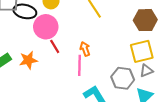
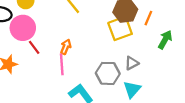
orange arrow: (85, 49) -> (66, 47), turned 48
yellow square: (142, 51) -> (120, 28), moved

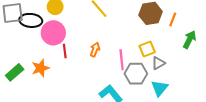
yellow square: (120, 28) -> (147, 49), moved, size x0.7
red line: (34, 47) -> (65, 51), turned 32
pink line: (62, 64) -> (122, 60), moved

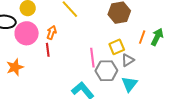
orange line: (173, 20) -> (142, 37), moved
orange arrow: (95, 50) -> (52, 33), moved
red line: (65, 51) -> (48, 50), moved

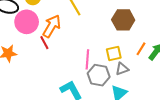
orange arrow: (52, 33) -> (52, 26), size x1.6
red line: (48, 50) -> (44, 43), turned -32

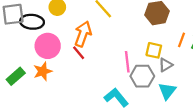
pink circle: (27, 22) -> (48, 46), moved
yellow square: (114, 54) -> (154, 50), turned 35

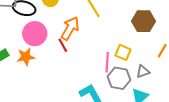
yellow square: (154, 50) -> (123, 52), moved

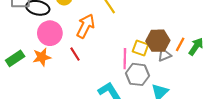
brown hexagon: (144, 21) -> (158, 41), moved
red line: (63, 45) -> (75, 54), moved
gray triangle: (143, 72) -> (164, 55), moved

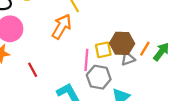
orange arrow: (86, 26) -> (62, 27), moved
yellow square: (140, 48) -> (103, 50), turned -35
red line: (75, 54) -> (33, 70), moved

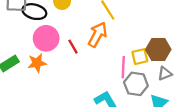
gray triangle: (128, 59) -> (165, 73), moved
red line: (33, 70) -> (73, 47), moved

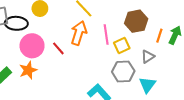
brown hexagon: (158, 50) -> (136, 21), moved
pink line: (123, 67) -> (106, 34), moved

